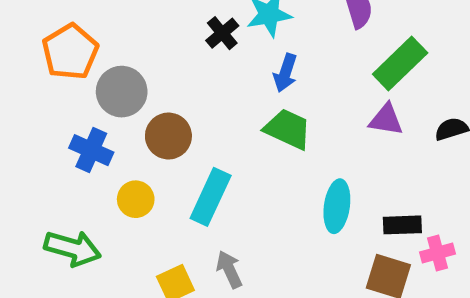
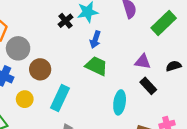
green rectangle: (400, 63) -> (164, 23), moved
black rectangle: (402, 225) -> (148, 86), moved, turned 49

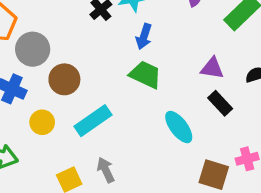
cyan rectangle: (60, 98) -> (93, 121), turned 30
cyan ellipse: (120, 102) -> (179, 127), turned -45

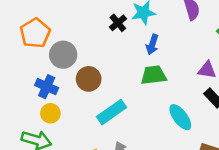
green trapezoid: (145, 75) -> (154, 75), turned -32
yellow circle: (42, 122) -> (50, 113), moved

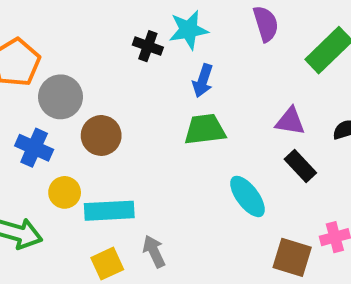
black cross: (118, 23) -> (148, 46), turned -30
cyan rectangle: (112, 112) -> (109, 211), moved, turned 32
yellow circle: (50, 113) -> (65, 192), moved

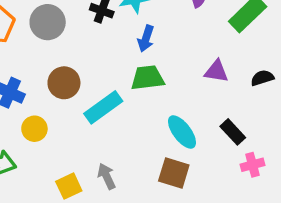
gray circle: (61, 97) -> (48, 22), moved
black rectangle: (300, 166) -> (233, 132), moved
cyan rectangle: (109, 211) -> (103, 107), moved, turned -33
brown square: (292, 257) -> (174, 173), moved

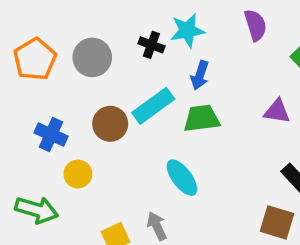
cyan rectangle: (103, 107) -> (153, 106), moved
cyan ellipse: (182, 132) -> (182, 178), moved
brown square: (174, 173) -> (277, 222), moved

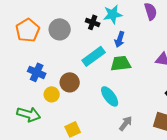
brown circle: (110, 124) -> (70, 82), moved
gray arrow: (157, 226) -> (126, 123), moved, turned 63

